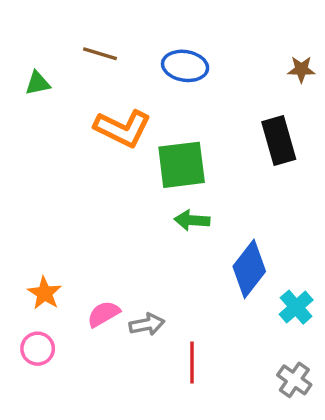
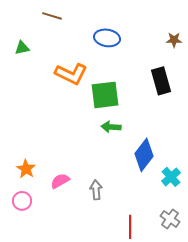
brown line: (100, 54) -> (52, 16), moved
gray arrow: (147, 324) -> (96, 190), moved, turned -84
red line: (192, 363) -> (130, 227), moved

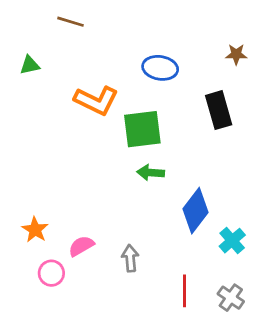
blue ellipse: (107, 38) -> (160, 68), moved
pink circle: (22, 201) -> (51, 273), moved
red line: (130, 227) -> (185, 291), moved

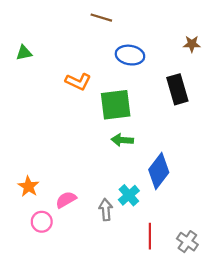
brown line: (70, 22) -> (101, 18), moved
orange L-shape: (96, 101) -> (78, 82), size x0.7
cyan cross: (232, 241) -> (129, 195), moved

